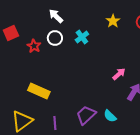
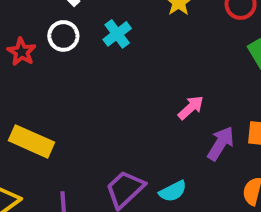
cyan semicircle: (110, 116) -> (173, 191), turned -72

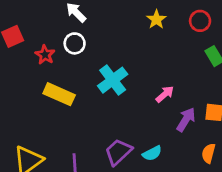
cyan cross: (117, 34) -> (113, 80), moved, size x1.5
yellow rectangle: (32, 141) -> (59, 94), moved

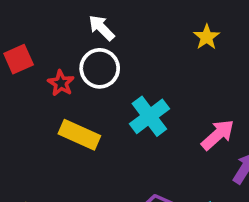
white circle: (75, 43) -> (100, 68), size x1.4
pink arrow: (165, 94) -> (218, 135), size x1.4

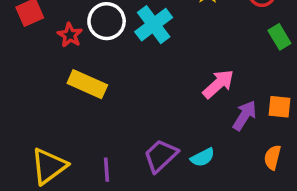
cyan cross: (149, 116) -> (154, 25), moved

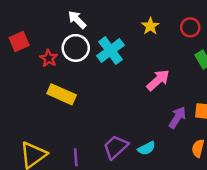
pink arrow: (218, 84) -> (158, 80), moved

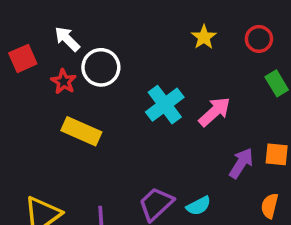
white arrow: (77, 20) -> (67, 39), moved
cyan cross: (110, 51) -> (165, 105), moved

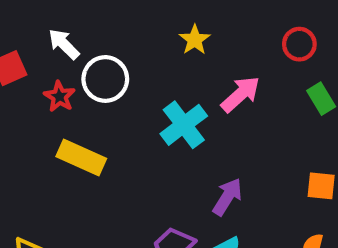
yellow star: (204, 37) -> (195, 40), moved
pink arrow: (215, 112) -> (240, 94), moved
purple arrow: (241, 163) -> (227, 197), moved

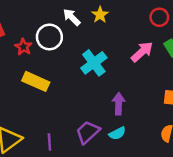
white arrow: (64, 44) -> (72, 17), moved
pink arrow: (240, 94) -> (142, 52), moved
purple arrow: (227, 197) -> (119, 104), turned -30

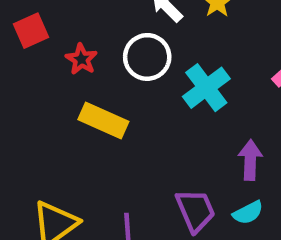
white circle: (49, 37) -> (147, 57), moved
purple trapezoid: (88, 132) -> (195, 210), turned 110

